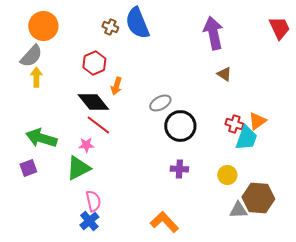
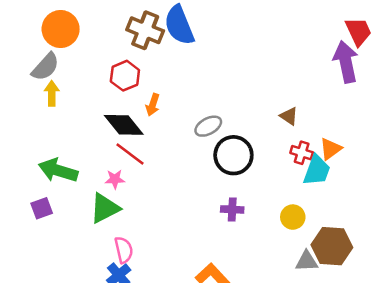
brown cross: (110, 27) -> (145, 30), size x1.8
purple arrow: (213, 33) -> (346, 62), moved
brown triangle: (224, 74) -> (289, 116), moved

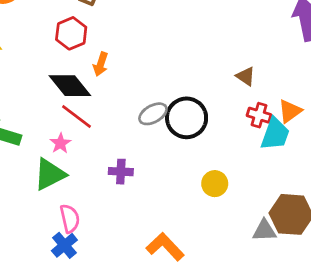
gray ellipse: (208, 126) -> (153, 114), moved
pink star: (115, 179) -> (60, 143), turned -30
purple cross: (232, 209) -> (121, 172), moved
yellow circle: (293, 217) -> (215, 184), moved

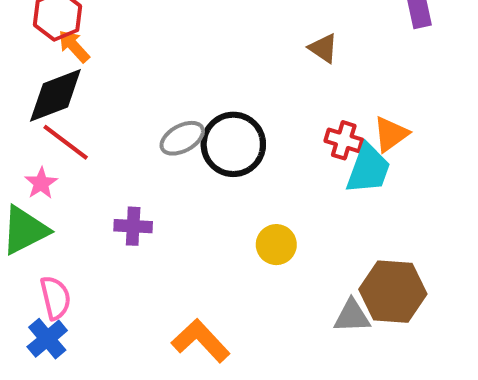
orange arrow: (101, 64) -> (74, 46), moved, turned 120
brown triangle: (246, 76) -> (323, 48), moved
black diamond: (70, 86) -> (55, 95), turned -72

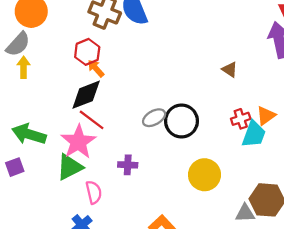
red cross: (344, 140) -> (241, 119), turned -36
pink star: (41, 183) -> (78, 142), size x2.0
yellow circle: (276, 245) -> (204, 175), size x1.5
pink semicircle: (55, 298) -> (94, 192), moved

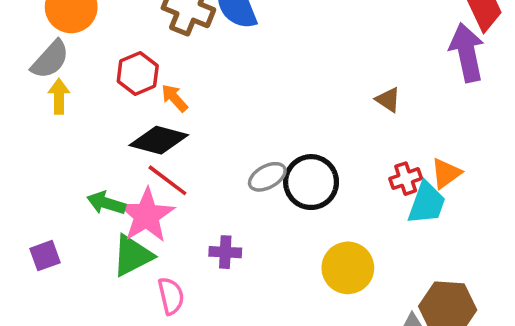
red hexagon: (87, 52) -> (138, 74), moved
black diamond: (86, 95) -> (159, 140), turned 36
green arrow: (29, 134) -> (106, 203), moved, size x0.7

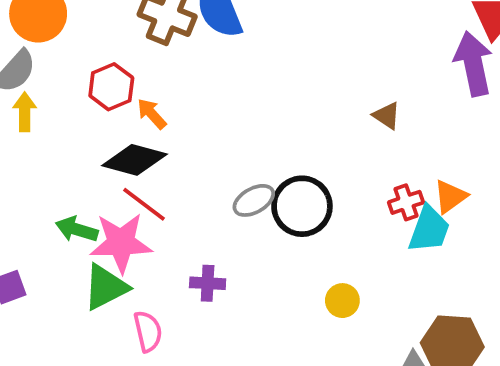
pink star: (146, 215) -> (121, 243), turned 30
yellow circle: (348, 268) -> (342, 301), size x0.6

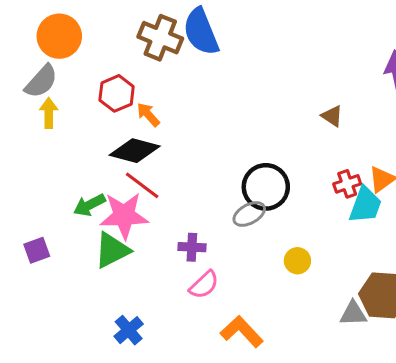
gray ellipse: (254, 200) -> (249, 214), moved
green arrow: (77, 229) -> (89, 205), turned -44
pink semicircle: (148, 331) -> (204, 285), moved, turned 60

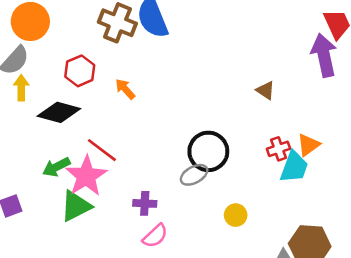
orange arrow: (148, 115) -> (125, 89), moved
black diamond: (135, 151) -> (59, 112), moved
pink star: (124, 216) -> (86, 176), turned -30

